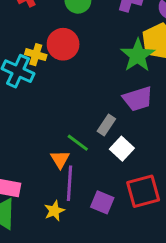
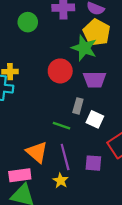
red circle: (63, 44) -> (60, 71), moved
purple trapezoid: (138, 99) -> (95, 80), turned 35
orange triangle: (60, 159) -> (37, 152), moved, size x1.5

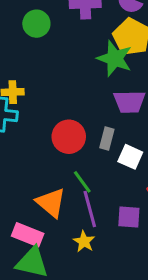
red circle: (60, 71) -> (69, 137), moved
green line: (61, 126) -> (82, 182), moved, turned 36
pink rectangle: (20, 175) -> (28, 235), turned 30

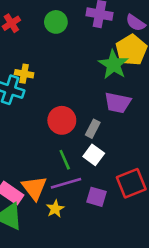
white square: (130, 157) -> (94, 155), moved
orange triangle: (51, 203) -> (34, 188), moved
purple line: (90, 209) -> (66, 183), turned 76

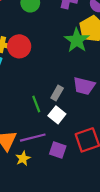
purple trapezoid: (118, 103) -> (84, 86), moved
red circle: (62, 120) -> (19, 46), moved
green line: (65, 160) -> (36, 104), moved

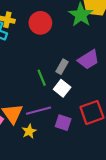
red circle: (19, 46) -> (40, 23), moved
purple trapezoid: (84, 86) -> (88, 60), turned -45

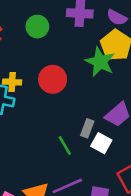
white square: (62, 88) -> (101, 143), moved

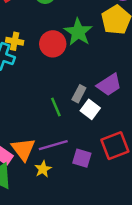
green star: (100, 62) -> (78, 32), moved

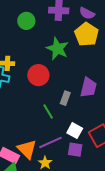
red circle: (53, 44) -> (38, 75), moved
purple trapezoid: (109, 85) -> (89, 87), turned -35
white square: (90, 109) -> (75, 131), moved

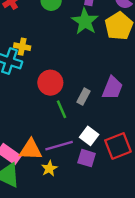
green star: (58, 49) -> (85, 21), moved
red circle: (38, 75) -> (50, 83), moved
orange triangle: (27, 149) -> (31, 150), turned -50

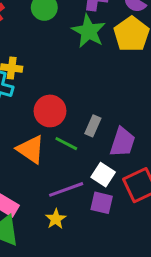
purple trapezoid: (112, 88) -> (122, 142), moved
green line: (62, 109) -> (66, 144), turned -36
orange triangle: (31, 150) -> (31, 149), moved, turned 35

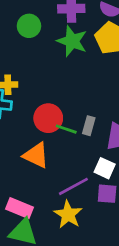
green line: (66, 144) -> (66, 129), moved
yellow star: (56, 219) -> (68, 214), size x1.5

